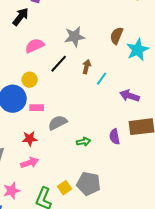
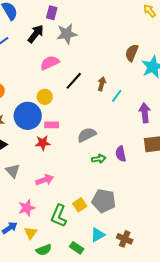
gray star: (75, 37) -> (67, 34), moved
purple arrow: (130, 96) -> (145, 113), turned 66
gray semicircle: (58, 123) -> (87, 135), moved
purple semicircle: (115, 137) -> (121, 154), moved
red star: (30, 139) -> (43, 143), moved

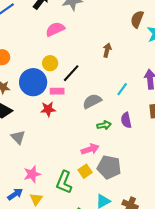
black line: (74, 81) -> (71, 73), moved
cyan line: (117, 96) -> (122, 89), moved
pink arrow: (45, 180) -> (90, 149), moved

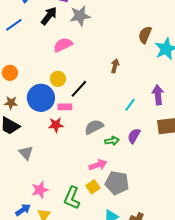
gray semicircle: (92, 101) -> (94, 127), moved
purple semicircle: (126, 120) -> (134, 136), turned 42

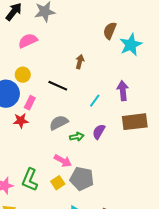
black line: (79, 89) -> (58, 86), moved, turned 72
pink rectangle: (65, 107) -> (30, 103), turned -64
pink arrow: (98, 165) -> (63, 161), turned 48
green L-shape: (72, 198) -> (30, 180), moved

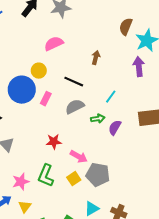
pink semicircle: (28, 41) -> (54, 44), moved
purple arrow: (123, 91) -> (139, 67), moved
red star: (21, 121) -> (54, 142), moved
gray semicircle: (59, 123) -> (75, 107), moved
green arrow: (77, 137) -> (98, 119), moved

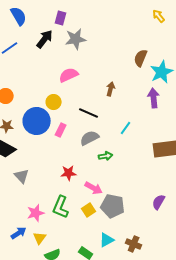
green arrow: (98, 119) -> (106, 156), moved
purple semicircle: (115, 128) -> (159, 202), moved

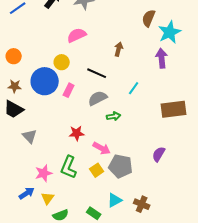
purple semicircle: (159, 202) -> (159, 154), moved

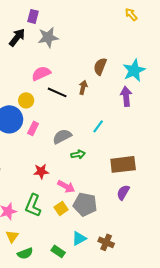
brown semicircle: (149, 18) -> (100, 66), moved
black line: (97, 73) -> (57, 92), moved
brown rectangle: (174, 109) -> (123, 164), moved

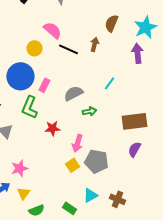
pink semicircle: (41, 73) -> (52, 30), turned 66
yellow circle: (26, 100) -> (34, 48), moved
pink arrow: (66, 186) -> (77, 143), turned 78
green L-shape: (33, 205) -> (29, 107), moved

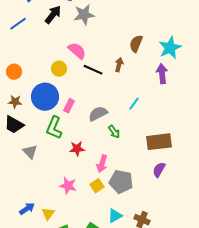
green arrow: (89, 111) -> (114, 132), turned 64
pink star: (19, 168) -> (68, 186), moved, turned 30

